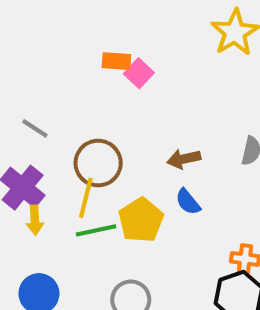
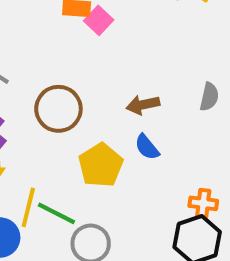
yellow line: (86, 198) -> (28, 207), moved
green line: (96, 230) -> (56, 213), moved, turned 39

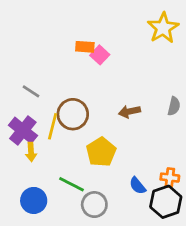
blue semicircle: (147, 147) -> (137, 186), moved
yellow line: (28, 207) -> (53, 126), moved

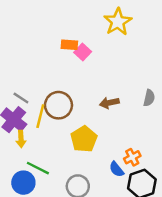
yellow star: (163, 28) -> (118, 22), moved
gray line: (31, 91) -> (21, 98), moved
orange cross: (170, 178) -> (132, 157), moved, turned -35
green line: (71, 184) -> (38, 168), moved

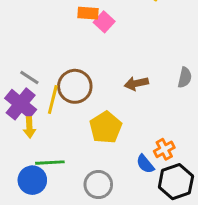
green line: (38, 168) -> (50, 163), turned -30

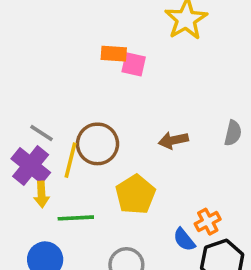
pink square: (104, 22) -> (134, 64), turned -30
green line: (50, 163) -> (76, 218), moved

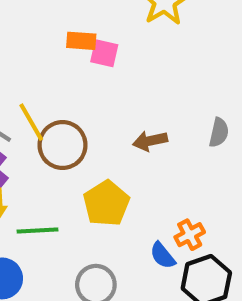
yellow line: (70, 160) -> (31, 122), moved, turned -44

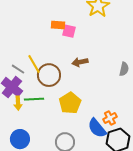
brown arrow: (150, 141) -> (80, 62), moved
green line: (38, 230) -> (34, 99), moved
blue semicircle: (163, 256) -> (97, 128), size x1.5

